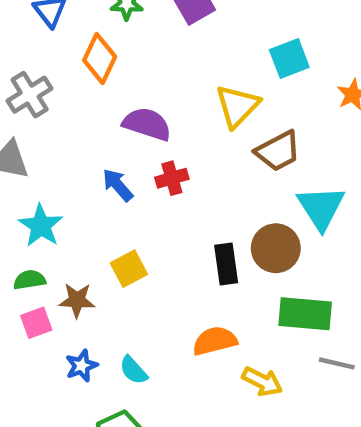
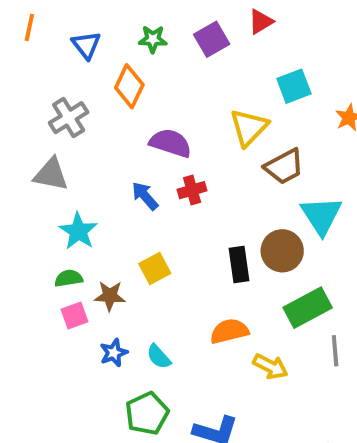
green rectangle: (305, 314) -> (308, 308), turned -33
gray line: (337, 363) -> (335, 351), turned 72

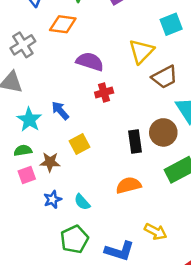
orange diamond: (129, 86) -> (63, 24), turned 72
blue arrow: (145, 196) -> (60, 111), moved
yellow arrow: (270, 366) -> (156, 232), moved

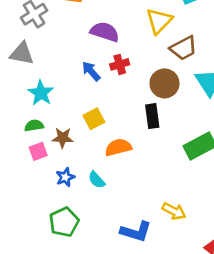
blue arrow: (60, 111) -> (91, 71), moved
brown circle: (163, 132) -> (164, 83), moved
orange semicircle: (129, 185) -> (118, 147), moved
green pentagon: (74, 239) -> (64, 222), moved

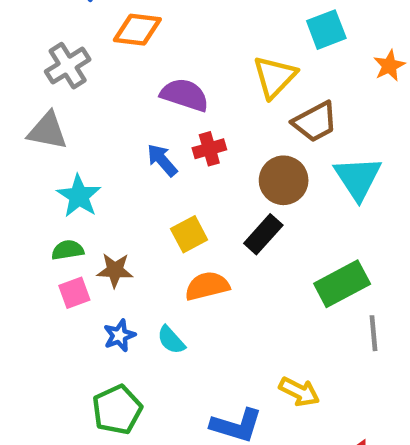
black rectangle: (152, 116) -> (263, 234), turned 50
yellow square: (94, 119) -> (189, 234), moved

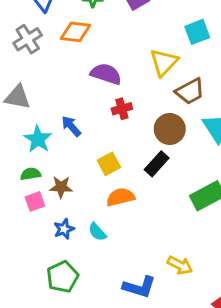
gray cross: (68, 66) -> (28, 39), moved
blue arrow: (162, 160) -> (71, 126), moved

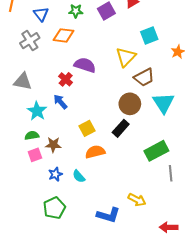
red cross: (122, 109) -> (66, 79), moved, turned -32

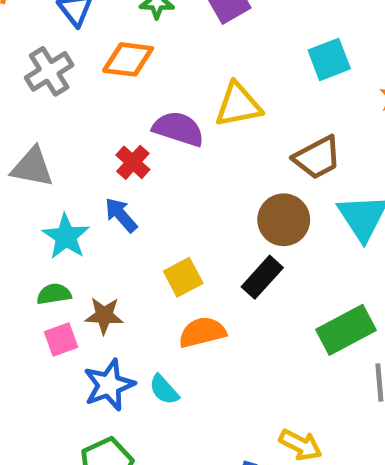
yellow triangle: (126, 57) -> (238, 105), moved, turned 35
blue star: (55, 174) -> (109, 385), size x1.5

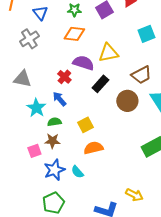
orange diamond: (128, 59) -> (74, 34), moved
black rectangle: (262, 277) -> (100, 84), moved
green semicircle: (54, 294) -> (54, 122), moved

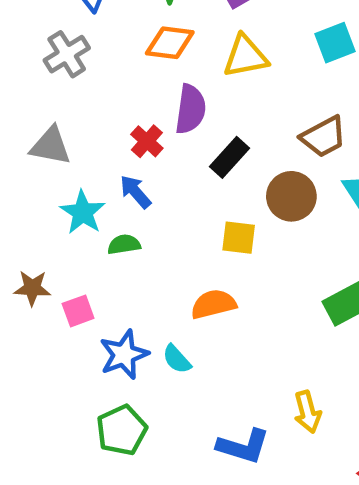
yellow triangle: (108, 53) -> (246, 56), moved
purple semicircle: (83, 63) -> (190, 109), turned 80
yellow square: (85, 125) -> (239, 238), moved, turned 35
brown star: (52, 141) -> (32, 288), moved
yellow arrow: (134, 195) -> (307, 412), turned 48

